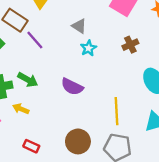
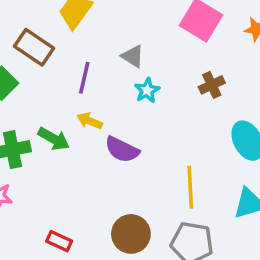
purple line: (35, 40) -> (84, 78), moved, turned 54
yellow arrow: (21, 109) -> (90, 121), moved

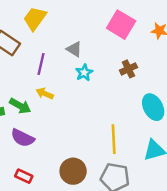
purple semicircle: (122, 150) -> (23, 138), moved

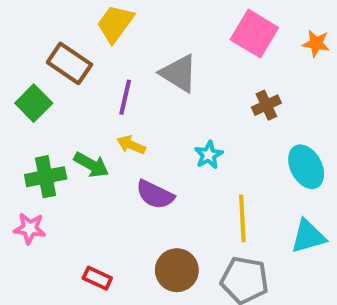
gray triangle: (74, 49) -> (179, 73), size x1.5
cyan star: (84, 73) -> (209, 155), moved
purple semicircle: (23, 138) -> (155, 195), moved

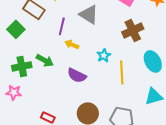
brown cross: (266, 105) -> (133, 30), size x1.5
yellow arrow: (131, 145) -> (72, 44), moved
yellow line: (242, 218) -> (122, 72), moved

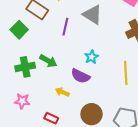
yellow arrow: (72, 44) -> (62, 92), moved
cyan star: (104, 55) -> (92, 57), moved
pink star: (14, 92) -> (22, 101), moved

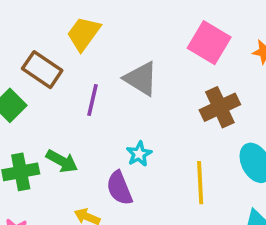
purple semicircle: (80, 76) -> (119, 188), turned 42

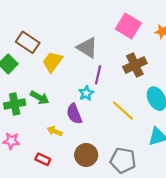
yellow trapezoid: (83, 34) -> (53, 62), moved
purple line: (92, 100) -> (98, 75), moved
yellow line: (200, 183) -> (123, 111), turned -45

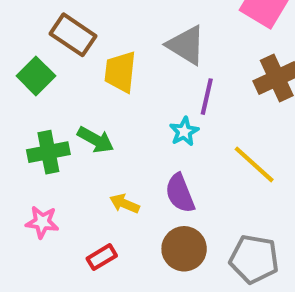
yellow trapezoid: (53, 62) -> (120, 72), turned -30
purple semicircle: (74, 114) -> (180, 193), moved
red rectangle: (43, 159) -> (102, 257), turned -56

